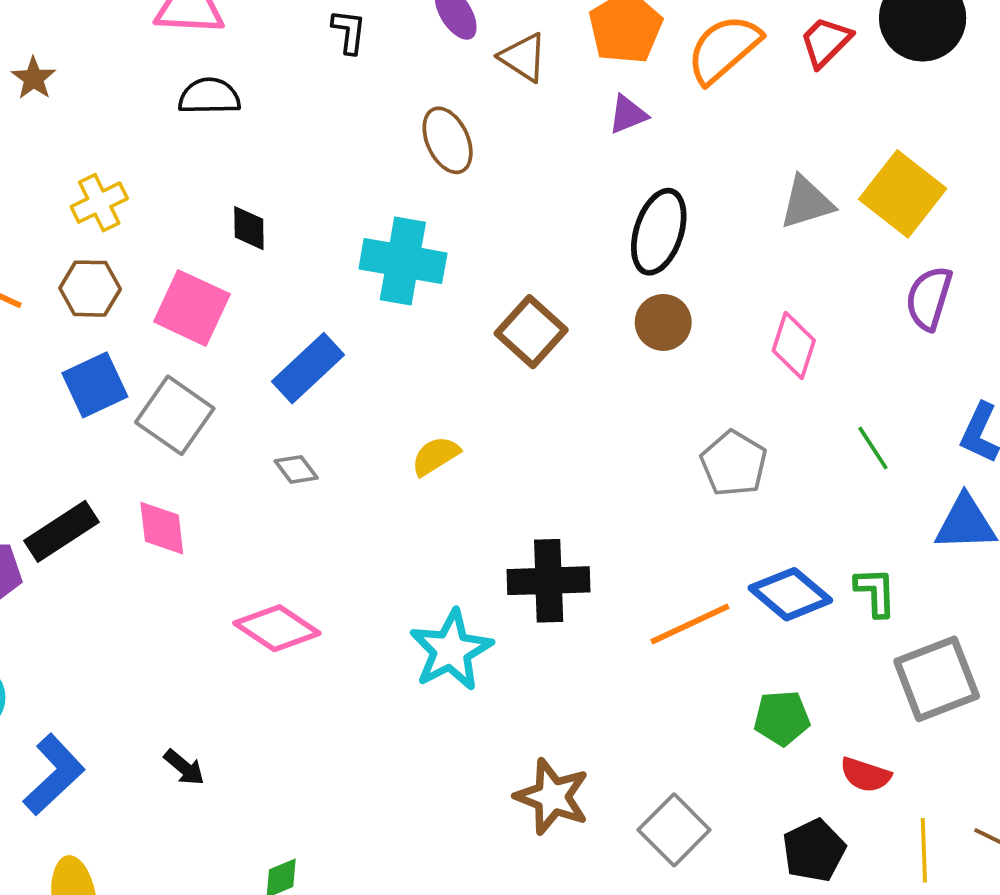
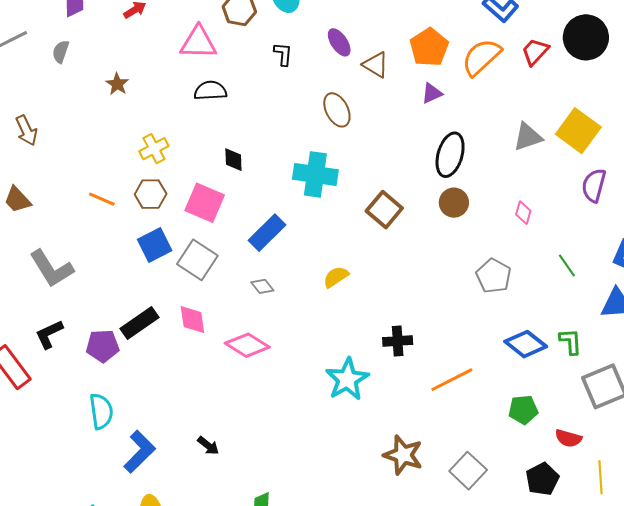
pink diamond: (794, 346) -> (523, 213), size x0.7
black cross: (549, 581) -> (398, 341), size x0.7
orange line: (690, 624) -> (452, 380), moved
pink diamond: (277, 628) -> (247, 345), moved

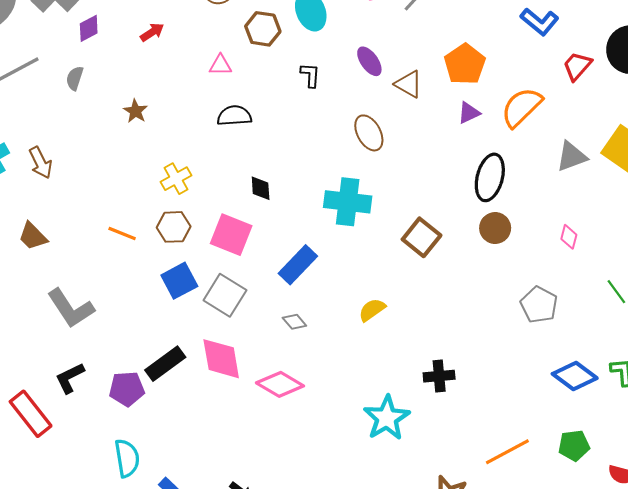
pink triangle: (198, 43) -> (220, 65), size x0.6
orange semicircle: (481, 57) -> (522, 107), moved
pink diamond: (192, 320) -> (221, 359), size x1.4
orange line: (452, 380) -> (507, 452), moved

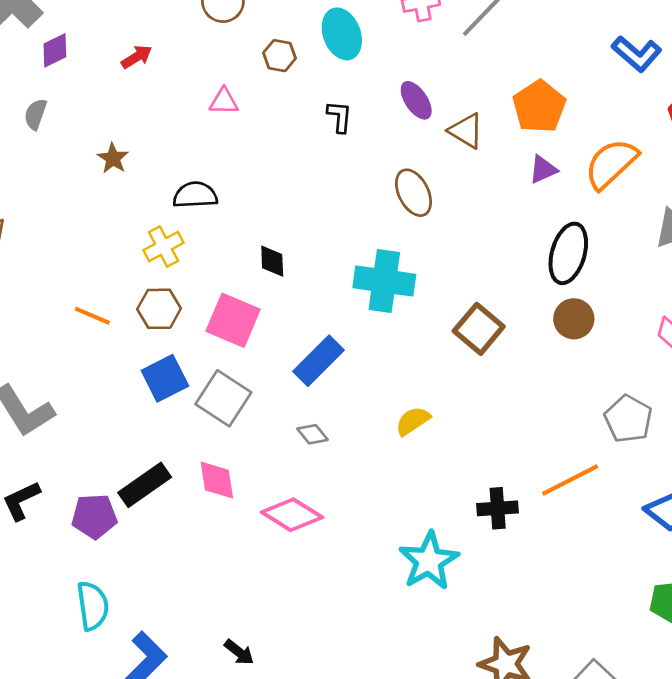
brown hexagon: (263, 29) -> (279, 56), size x0.7
black semicircle: (234, 116) -> (195, 195), moved
pink diamond: (221, 359) -> (217, 480), size x0.7
orange line: (507, 452) -> (570, 480), moved

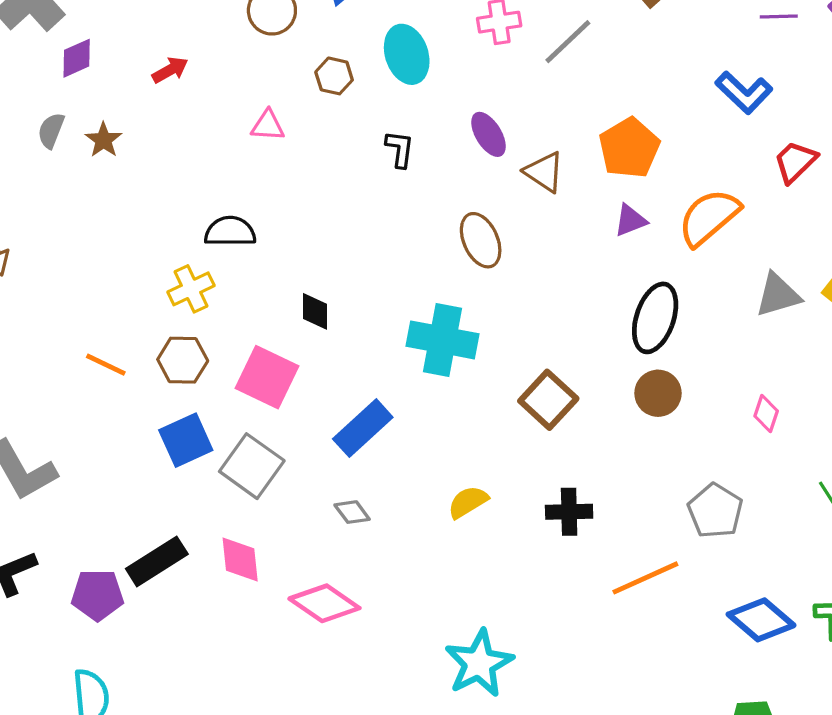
brown star: (113, 158) -> (104, 140), moved
black cross: (498, 508) -> (569, 512), moved

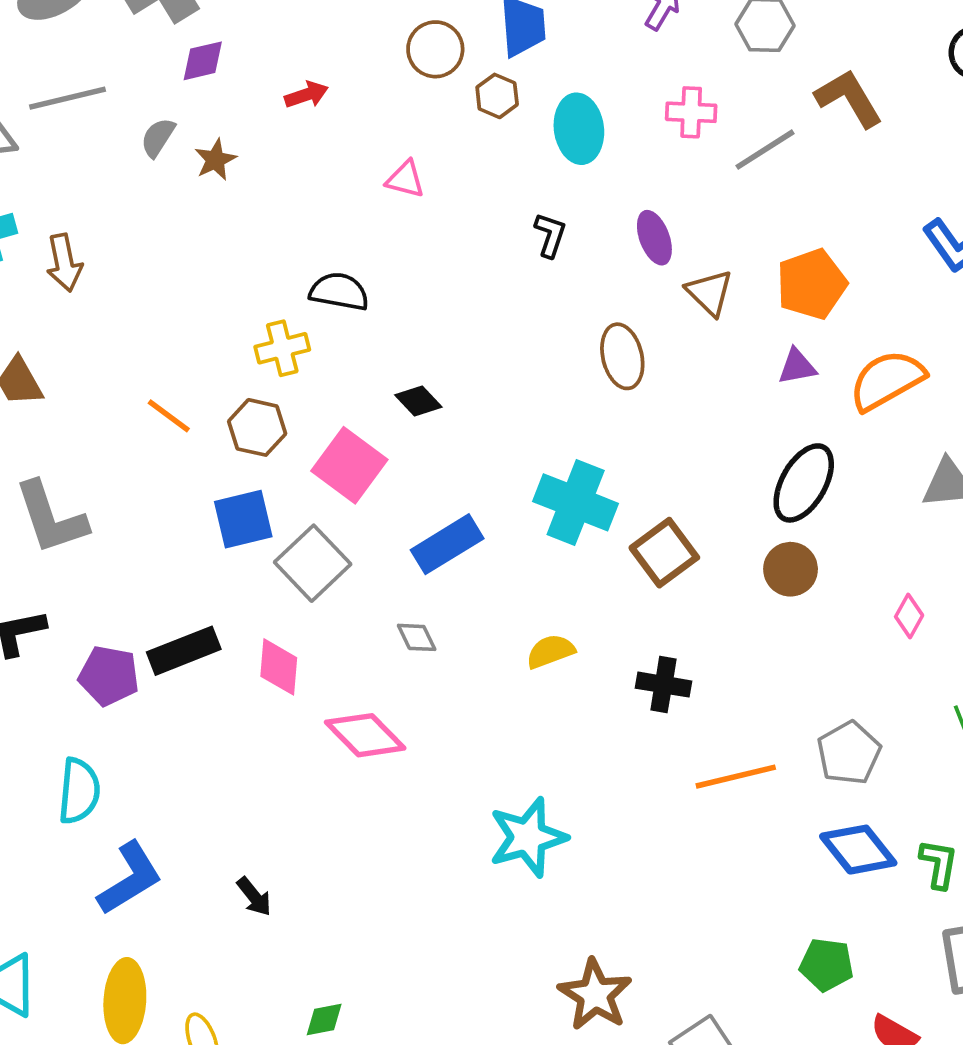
brown hexagon: (334, 76) -> (497, 96), moved
black diamond: (315, 311) -> (418, 401), turned -54
cyan cross: (443, 340) -> (576, 502), moved
gray pentagon: (715, 511) -> (849, 753), moved

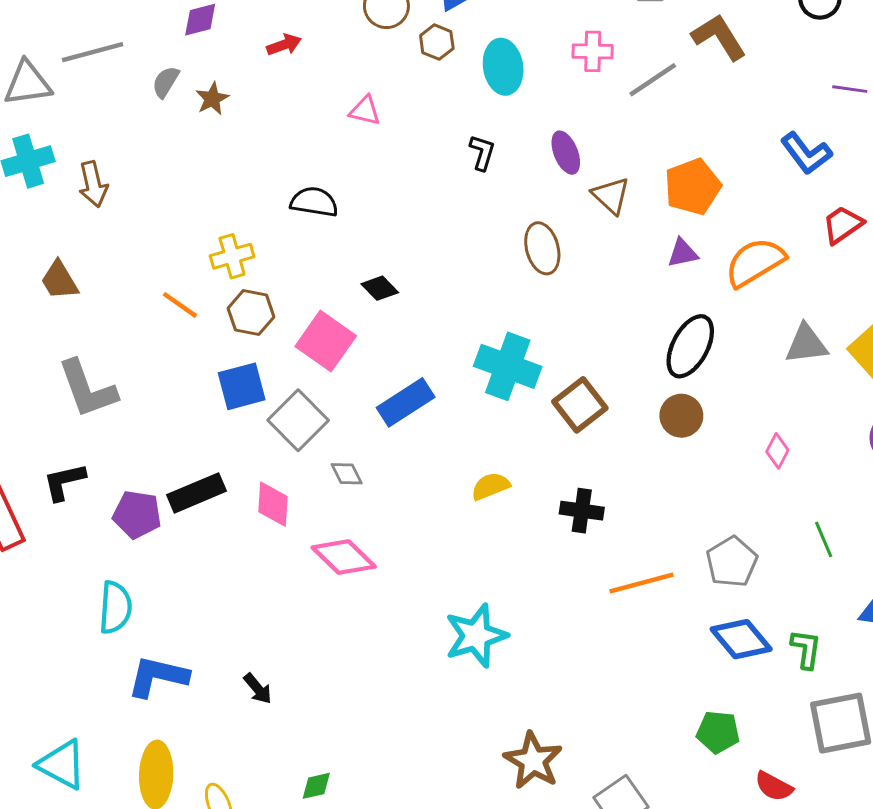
yellow cross: (282, 348) -> (232, 256), moved
gray diamond: (417, 637) -> (347, 474), moved
blue L-shape: (130, 878) -> (158, 677), turned -134

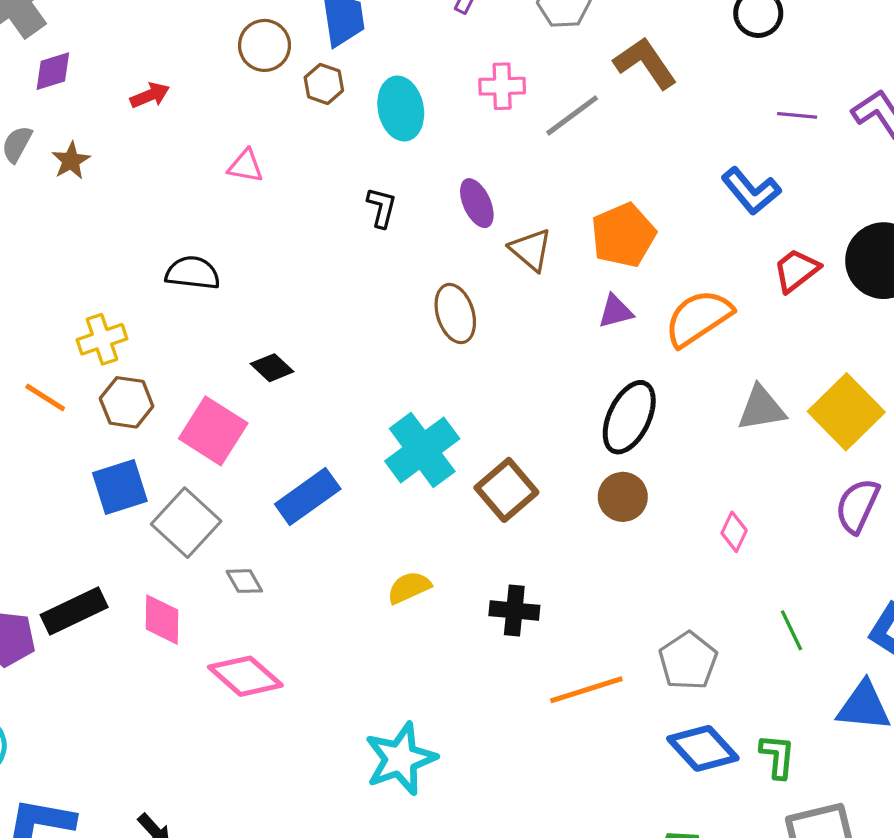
cyan cross: (508, 366) -> (422, 450), turned 36

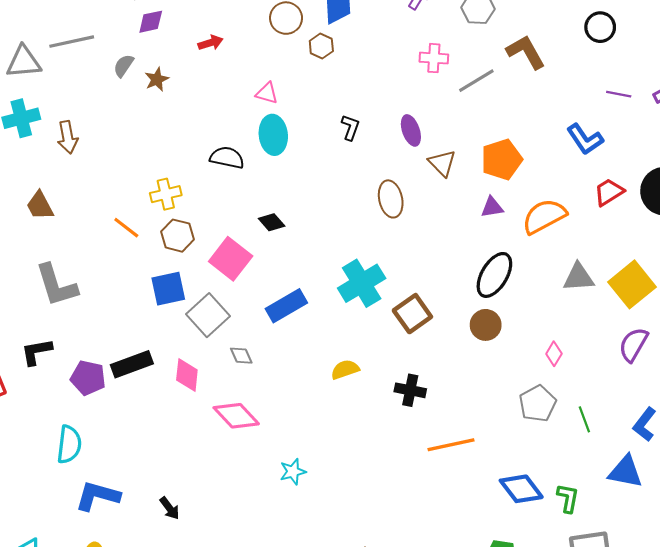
cyan ellipse: (401, 109) -> (273, 135), moved
gray pentagon: (688, 661) -> (538, 404), moved
cyan star: (400, 759) -> (293, 472), moved, size x0.6

